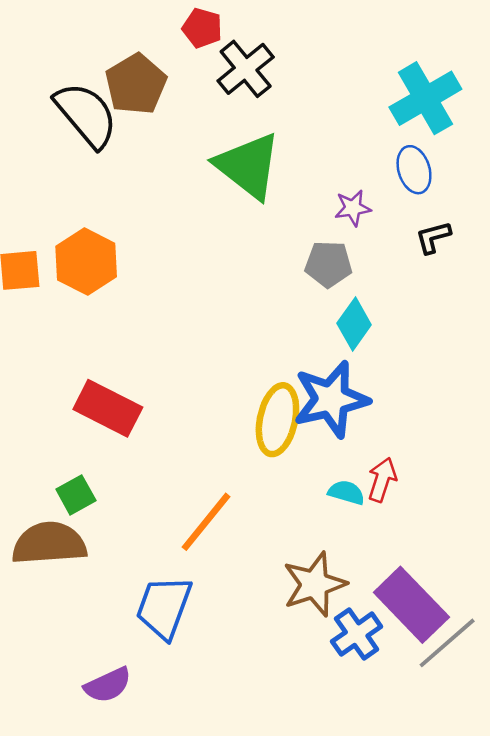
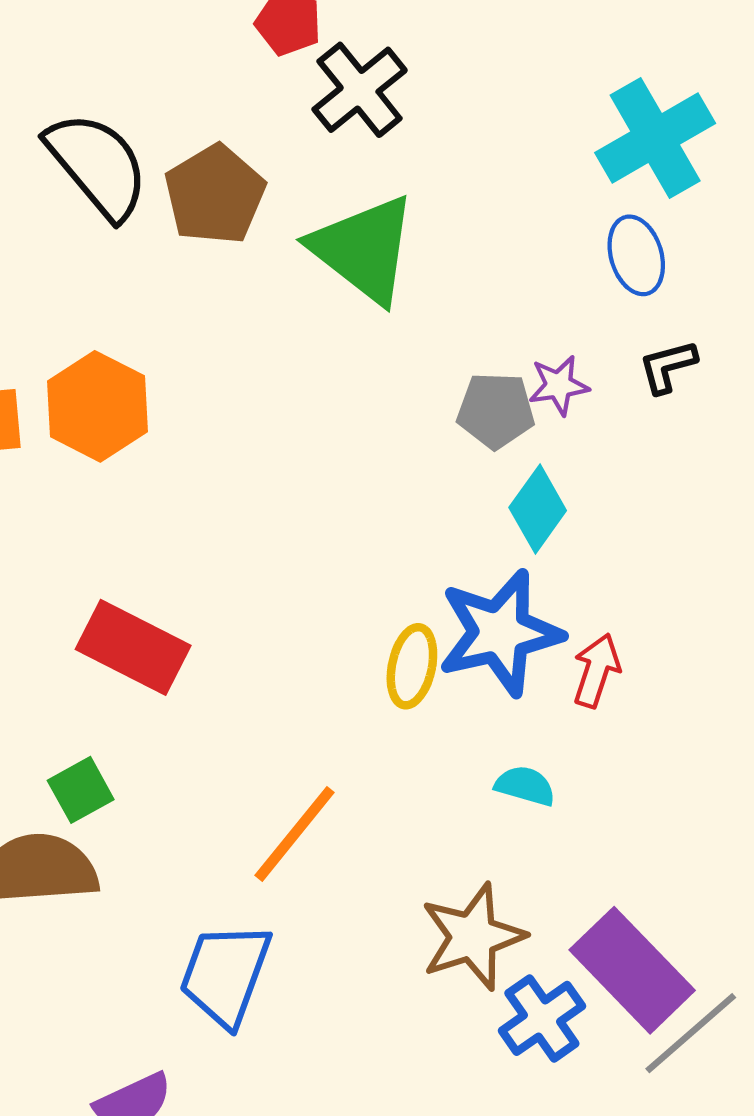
brown pentagon: (136, 84) -> (215, 195), moved
purple star: (353, 208) -> (559, 385), moved
yellow ellipse: (277, 420) -> (412, 666), size x0.7
red arrow: (382, 480) -> (596, 670), moved

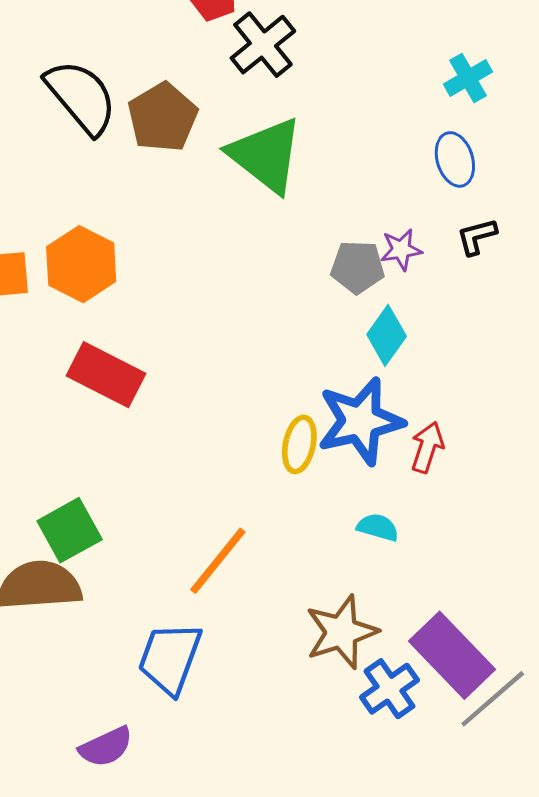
cyan cross: (655, 138) -> (468, 78), size x0.6
red rectangle: (133, 647) -> (106, 375), moved
green square: (81, 790) -> (70, 530), size x1.4

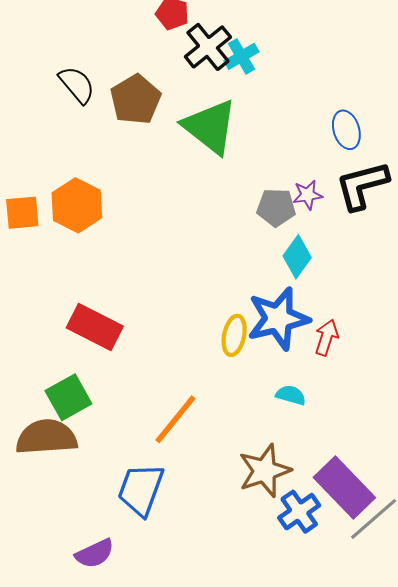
cyan cross: (468, 78) -> (241, 56), moved
black semicircle: (81, 97) -> (77, 85), size x0.7
black L-shape: (477, 236) -> (362, 185), size x1.8
red rectangle: (106, 375) -> (95, 327), moved

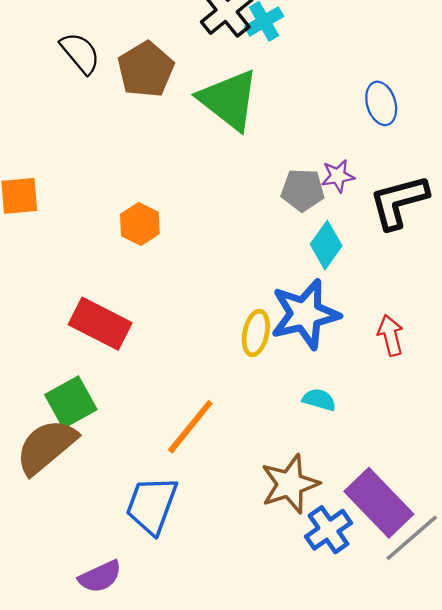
black L-shape: (362, 185) -> (399, 202), moved
orange hexagon: (77, 205) -> (140, 224), moved, size x0.7
red arrow: (326, 337) -> (391, 335), moved, turned -32
brown semicircle: (46, 437) -> (46, 447), turned -36

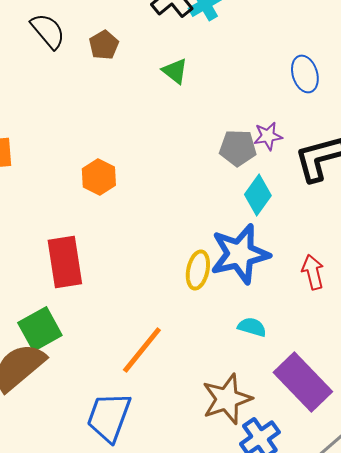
brown pentagon: (146, 69) -> (104, 45), size x0.6
green triangle: (229, 100) -> (175, 71), size x0.5
red rectangle: (100, 324) -> (65, 262), turned 54
purple rectangle: (379, 503) -> (303, 382), moved

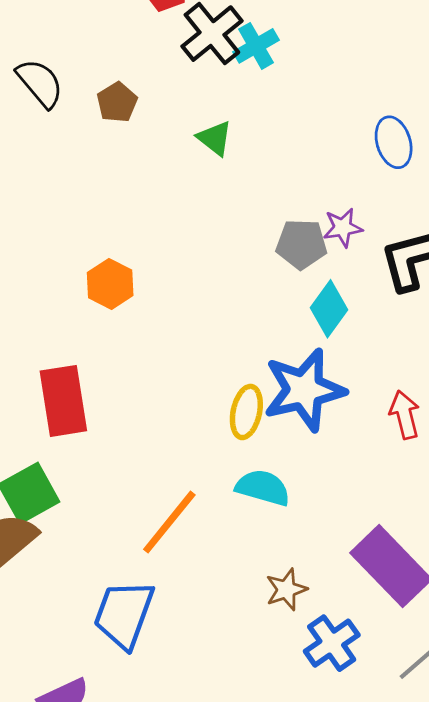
cyan semicircle: (252, 327) -> (263, 488), moved, size x1.4
brown star: (227, 399) -> (286, 589), size x0.6

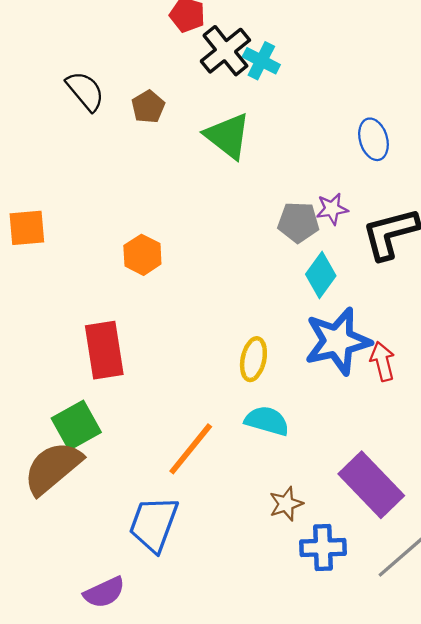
cyan cross: (256, 46) -> (261, 61), turned -33
green triangle: (215, 138) -> (228, 136), size x1.6
blue star: (304, 390) -> (338, 341), moved
blue cross: (332, 643) -> (323, 548), turned 33

